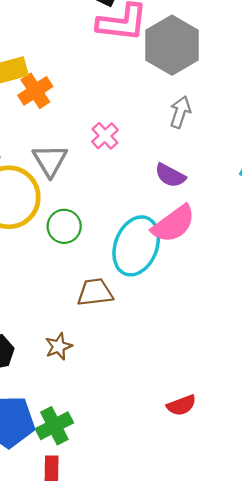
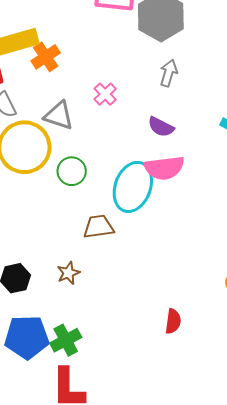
gray triangle: (50, 160) -> (59, 116), turned -40
pink semicircle: (174, 224) -> (164, 168), turned 30
red semicircle: (181, 405) -> (173, 321), turned -60

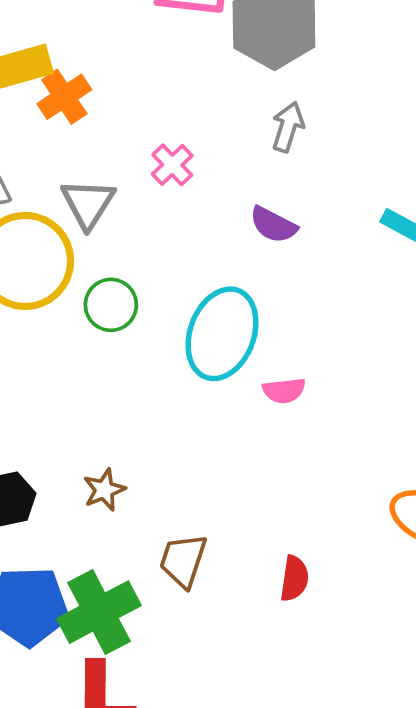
gray triangle: (59, 116) -> (88, 203), turned 44
pink semicircle: (164, 168) -> (284, 391), moved, size x0.6
brown trapezoid: (99, 227) -> (183, 561), moved, turned -64
green cross: (66, 340) -> (99, 612), size x1.4

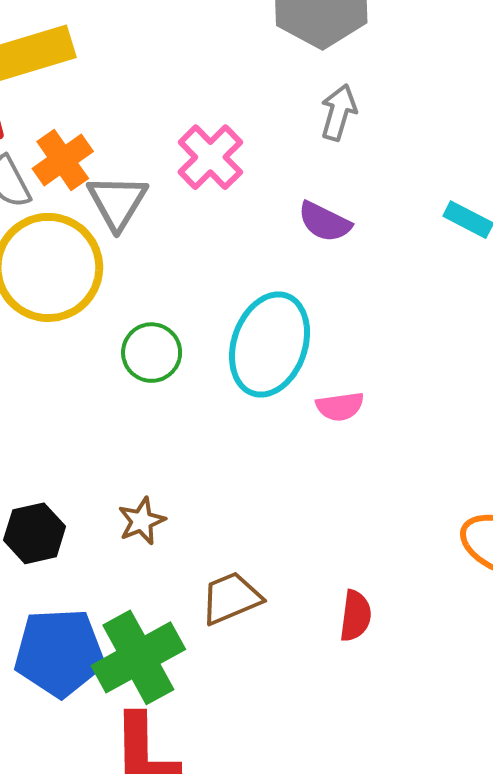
orange cross: (64, 97) -> (63, 160), moved
pink cross: (172, 165) -> (210, 157), size x1.4
green circle: (111, 305) -> (152, 353), moved
brown trapezoid: (183, 561) -> (231, 598), turned 50

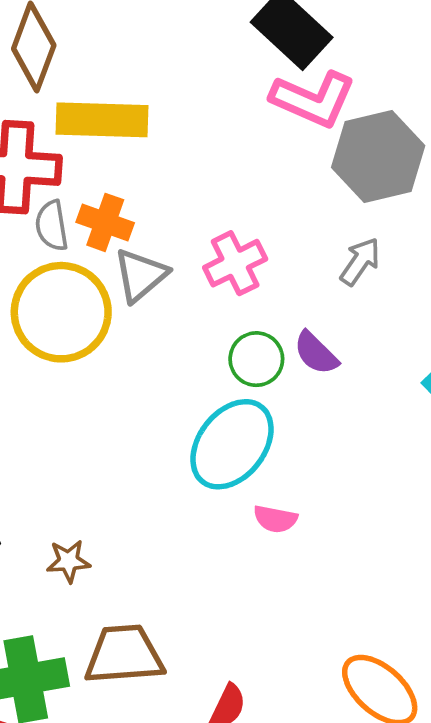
orange cross: (63, 160) -> (105, 222), turned 36
green circle: (152, 353) -> (256, 359), moved
brown trapezoid: (231, 598) -> (124, 655), size x1.4

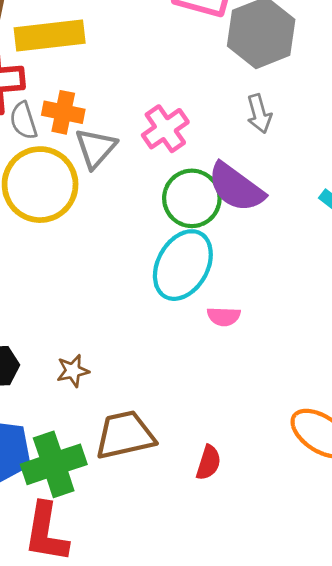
gray arrow: (360, 262) -> (259, 114), turned 138
purple semicircle: (316, 353) -> (236, 187), size x1.6
green circle: (256, 359) -> (192, 198), size x1.4

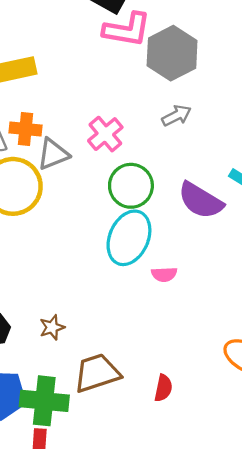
gray arrow: (259, 114) -> (176, 116), turned -96
gray triangle: (96, 148) -> (53, 154), turned 32
purple semicircle: (236, 187) -> (201, 201), moved
green cross: (54, 464) -> (44, 401), turned 30

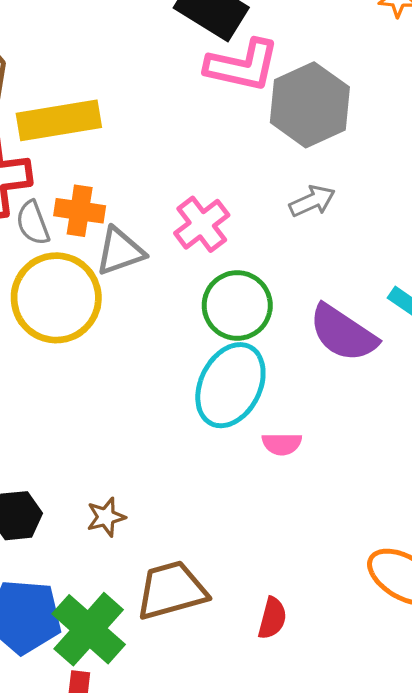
green cross: (44, 401) -> (89, 629), turned 33

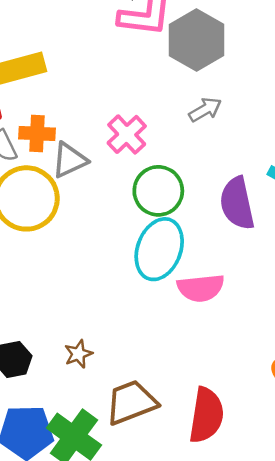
purple semicircle: (343, 333) -> (237, 203), turned 50
pink semicircle: (282, 444) -> (201, 288), size x1.6
red semicircle: (272, 618) -> (206, 415), size x1.8

